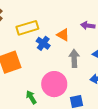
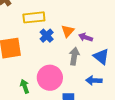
purple arrow: (88, 26) -> (86, 37), moved
orange triangle: (63, 35) -> (68, 31), turned 32

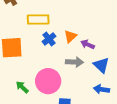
gray arrow: (74, 56) -> (74, 62), turned 78
blue arrow: (94, 80) -> (102, 89), moved
green arrow: (25, 86) -> (22, 87), turned -32

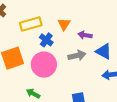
orange triangle: (70, 36) -> (64, 24), moved
pink circle: (48, 81) -> (44, 65), moved

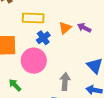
purple arrow: (85, 35) -> (84, 28), moved
gray arrow: (77, 55) -> (65, 81), moved, turned -90

